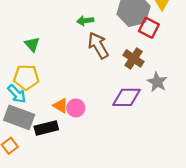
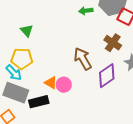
green arrow: (85, 21) -> (86, 11), moved
brown arrow: (98, 45) -> (83, 59), moved
purple diamond: (126, 97) -> (107, 76), turned -35

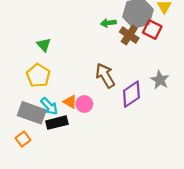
brown cross: (113, 43) -> (129, 35), moved
yellow pentagon: (22, 59) -> (38, 76), turned 30
cyan arrow: (14, 73) -> (49, 106), moved

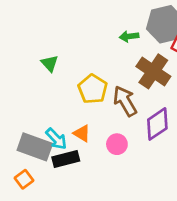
brown cross: (129, 35) -> (153, 71), moved, size x1.4
yellow pentagon: (38, 76) -> (93, 89), moved
pink circle: (84, 104) -> (117, 144), moved

